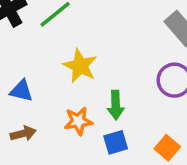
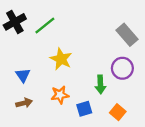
blue triangle: (21, 91) -> (23, 75), turned 42
green arrow: (116, 105) -> (100, 84), moved

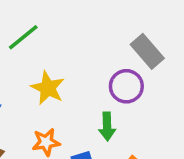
purple circle: (122, 68) -> (126, 86), moved

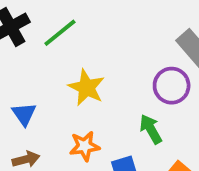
green arrow: (107, 126) -> (151, 129), turned 152

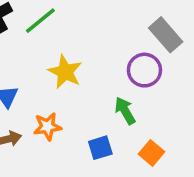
orange star: (85, 146) -> (47, 127), moved

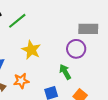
gray rectangle: (166, 35) -> (88, 29), turned -48

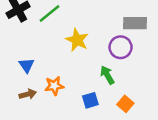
yellow star: (31, 50) -> (77, 40), moved

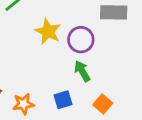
purple circle: (121, 47) -> (81, 40), moved
orange star: (54, 86) -> (23, 104), moved

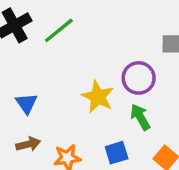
yellow star: (48, 31) -> (98, 97), moved

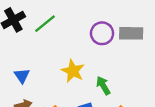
purple circle: (139, 78) -> (102, 33), moved

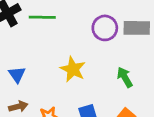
green line: (45, 24) -> (42, 17), turned 40
green arrow: (103, 86) -> (125, 77), moved

